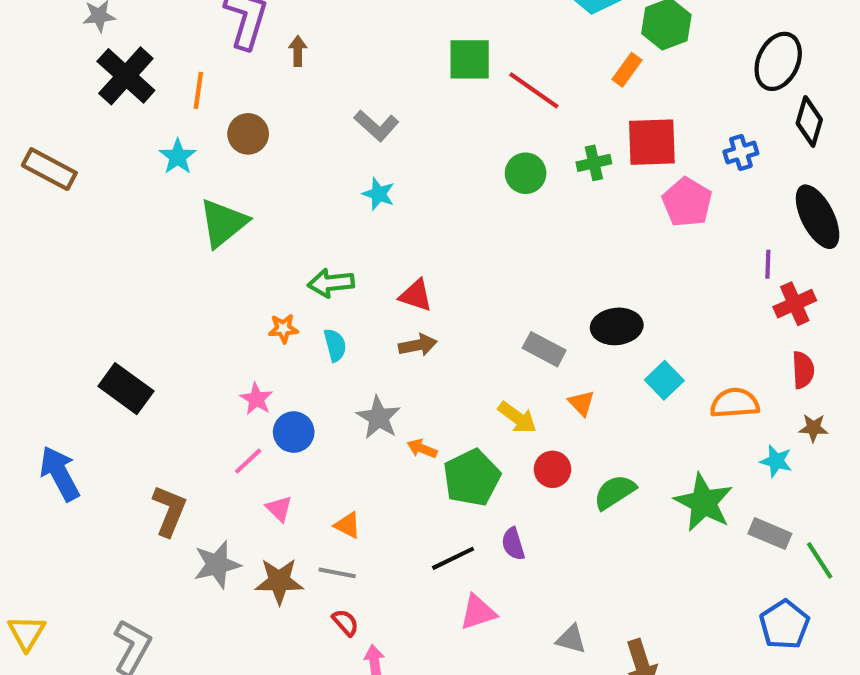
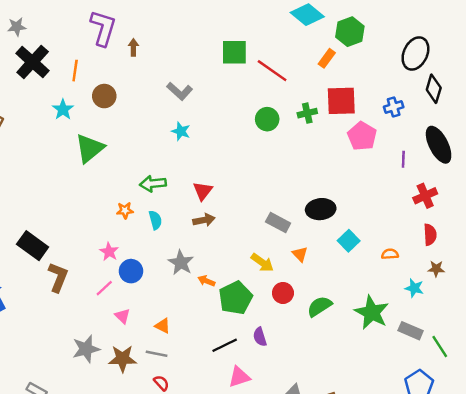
purple line: (768, 264) -> (403, 159), moved
red triangle: (416, 295) -> (203, 191), turned 50
orange semicircle: (735, 403) -> (390, 254), size x0.6
brown L-shape: (169, 511) -> (58, 277), moved

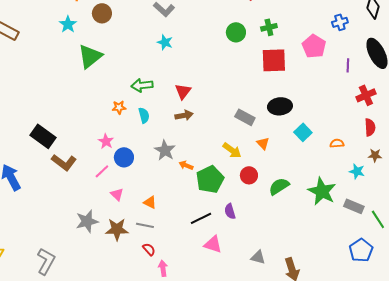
red square: (341, 101) -> (274, 60), moved
brown L-shape: (58, 277) -> (64, 162), turned 105
pink triangle: (239, 377) -> (213, 244), turned 36

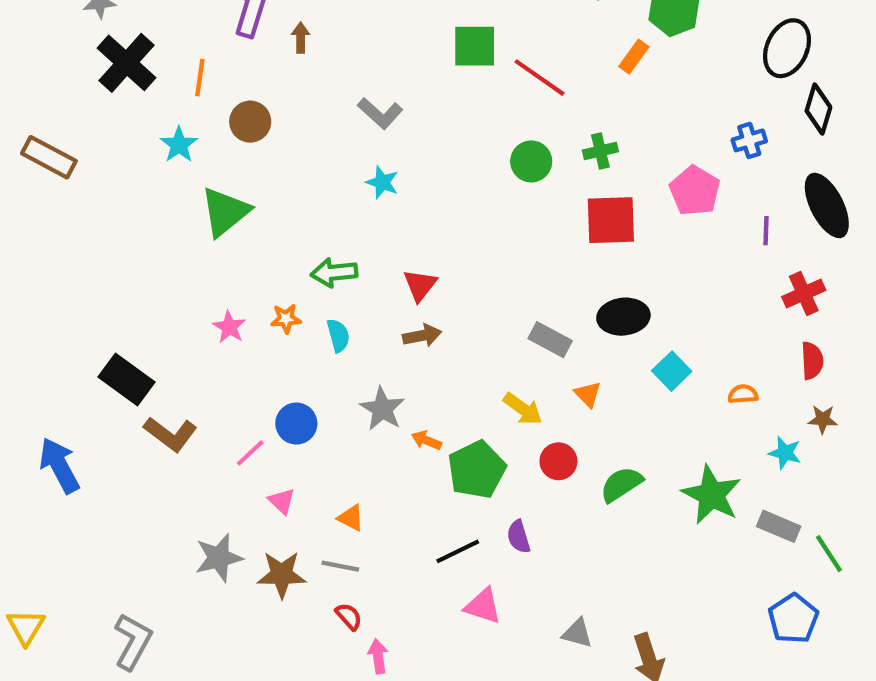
pink star: (106, 141) -> (229, 327), moved

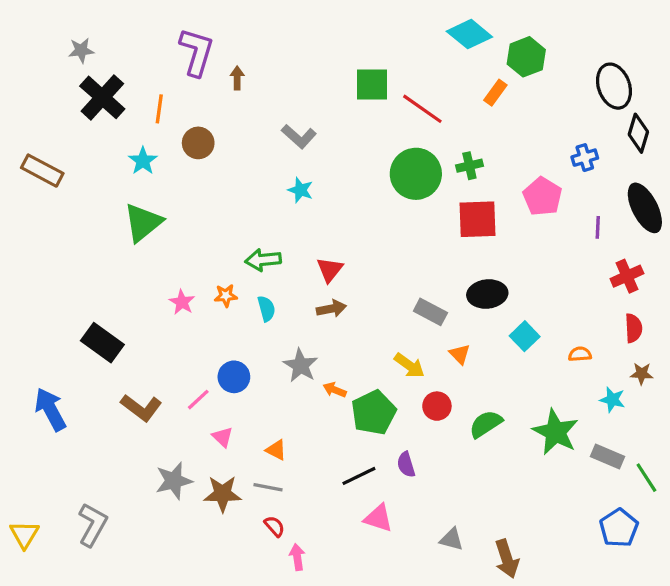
black ellipse: (787, 48) -> (614, 86), turned -45
green circle: (531, 161) -> (416, 174), size x1.6
green triangle: (225, 212) -> (143, 223), moved
brown L-shape: (171, 434) -> (141, 408), moved
gray L-shape: (133, 642) -> (93, 525), moved

